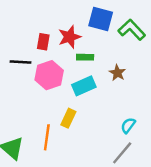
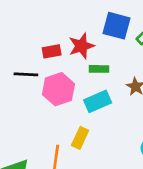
red rectangle: (43, 42) -> (52, 51), turned 70

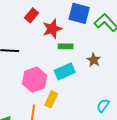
red rectangle: (52, 51) -> (31, 15), moved, turned -40
pink hexagon: (58, 89) -> (35, 80), moved

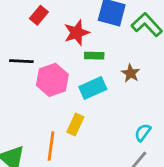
red rectangle: (31, 15) -> (39, 15), moved
pink hexagon: (35, 80) -> (52, 80), moved

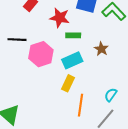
red star: (77, 33) -> (60, 18), turned 30
yellow rectangle: (75, 124) -> (68, 83), moved
orange line: (51, 146) -> (81, 105), moved

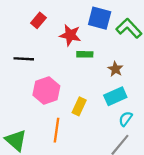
pink hexagon: (41, 54) -> (46, 91), moved
cyan rectangle: (72, 60) -> (115, 96), moved
orange line: (81, 105) -> (57, 130), moved

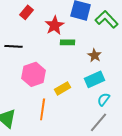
red star: (70, 35) -> (55, 25), turned 30
yellow rectangle: (79, 106) -> (63, 88), turned 35

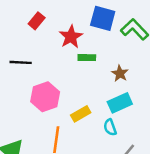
cyan semicircle: (104, 99) -> (110, 127), moved, turned -56

